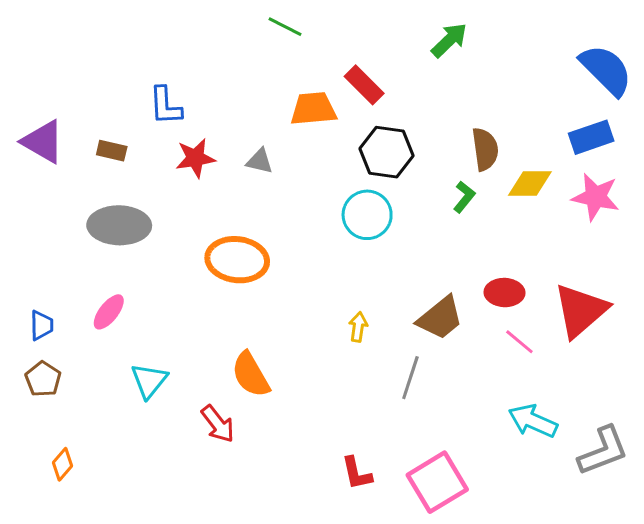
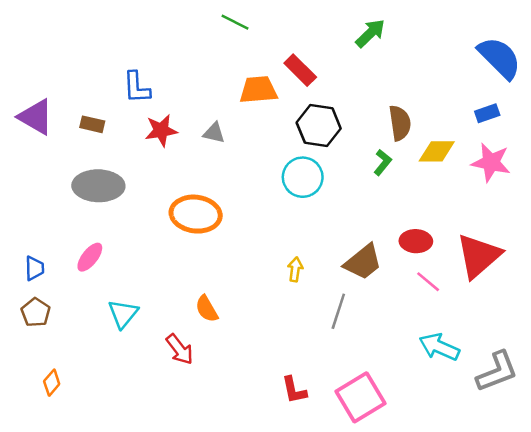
blue rectangle: (591, 137) -> (487, 113), size x0.7
orange semicircle: (251, 375) -> (207, 309), size x0.7

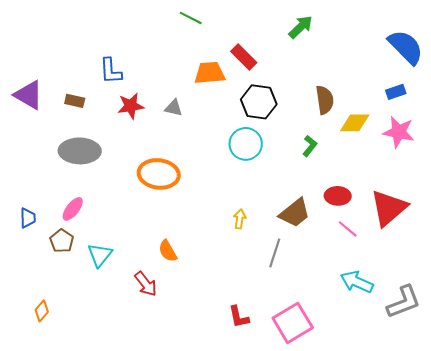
green L-shape: (383, 162) -> (310, 146), moved
brown pentagon: (36, 312) -> (62, 241), moved

